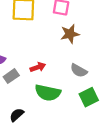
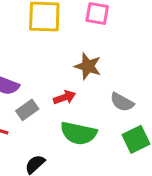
brown star: (70, 34) -> (88, 66), moved, turned 30

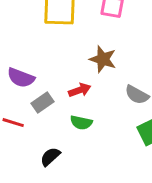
green semicircle: (79, 133) -> (81, 123), moved, size x0.6

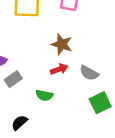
red arrow: (80, 90) -> (59, 69), moved

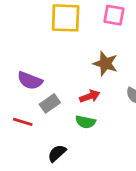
red arrow: (59, 69) -> (90, 96), moved

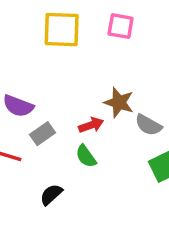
brown star: (105, 64) -> (119, 102), moved
green semicircle: (85, 122) -> (86, 156), turned 42

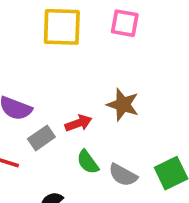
red arrow: (91, 125) -> (78, 123), moved
gray semicircle: (148, 125) -> (123, 175), moved

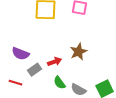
brown star: (123, 105) -> (79, 52), turned 30

